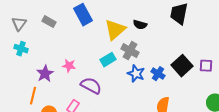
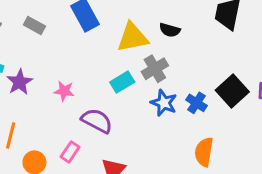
yellow triangle: (115, 30) -> (133, 37), turned 30
gray cross: (130, 51) -> (155, 69), turned 30
purple star: (45, 74) -> (20, 82), moved

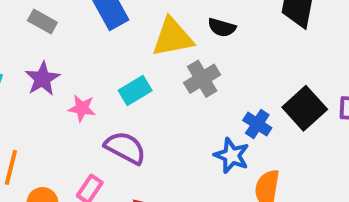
purple star: (20, 82) -> (42, 79), moved
cyan rectangle: (122, 82) -> (135, 91), moved
blue star: (164, 103) -> (232, 156), moved

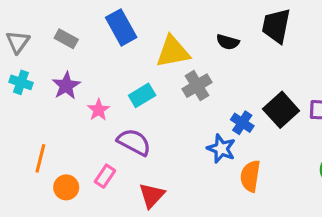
black semicircle: (222, 27) -> (228, 42), moved
pink star: (82, 108) -> (98, 110), turned 30

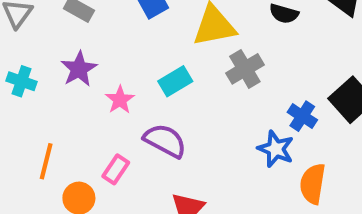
cyan cross: (21, 82) -> (21, 81), moved
pink rectangle: (105, 176) -> (116, 169), moved

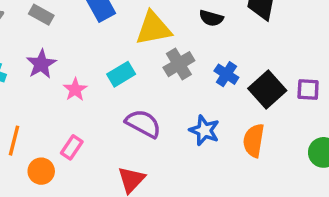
blue cross: (302, 116) -> (226, 74), moved
purple semicircle: (165, 141) -> (143, 124), moved
orange semicircle: (313, 184) -> (254, 141), moved

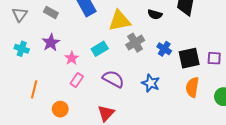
black square: (267, 90) -> (189, 58), turned 30
orange semicircle: (254, 141) -> (192, 87), moved
pink rectangle: (72, 147) -> (77, 80), moved
orange circle: (41, 171) -> (60, 109), moved

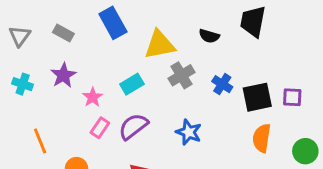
purple semicircle: (113, 79) -> (133, 126), moved, turned -65
blue star: (151, 83) -> (189, 132), moved
orange line: (34, 89) -> (40, 141), turned -36

